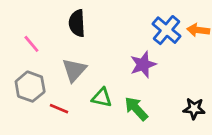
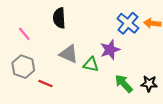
gray triangle: (74, 70) -> (69, 54), moved, turned -48
green triangle: (102, 98) -> (91, 65), moved
green arrow: (136, 109) -> (124, 84), moved

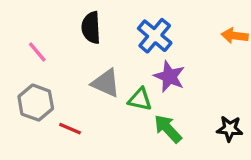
blue cross: (128, 23) -> (155, 36), moved
purple star: (110, 50) -> (169, 76), turned -30
green arrow: (124, 84) -> (168, 129), moved

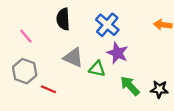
green arrow: (168, 129) -> (130, 86), moved

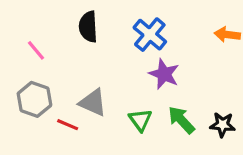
gray triangle: (73, 58) -> (93, 103), moved
green triangle: (97, 69) -> (140, 120), moved, turned 42

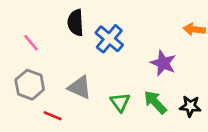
blue cross: (150, 35) -> (109, 39), moved
purple star: (164, 74) -> (163, 63), moved
red line: (68, 125) -> (53, 116), moved

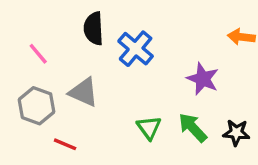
gray triangle: (80, 87) -> (84, 92), moved

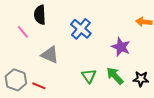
black semicircle: (94, 29) -> (40, 15), moved
gray hexagon: (36, 106) -> (16, 80), moved

